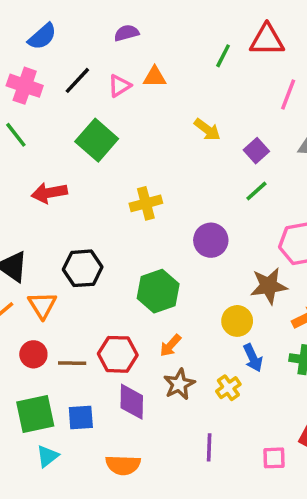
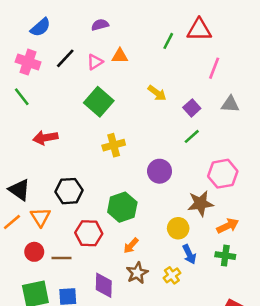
green square: (97, 140) -> (99, 102), moved
red hexagon: (118, 354) -> (89, 233), moved

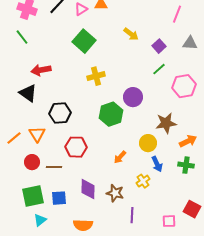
pink hexagon: (223, 174) -> (184, 86), moved
black triangle: (19, 190) -> (28, 93), moved
green hexagon: (122, 207) -> (111, 114), moved
orange arrow: (131, 246) -> (120, 157), moved
brown star: (137, 273) -> (115, 193), moved, turned -30

